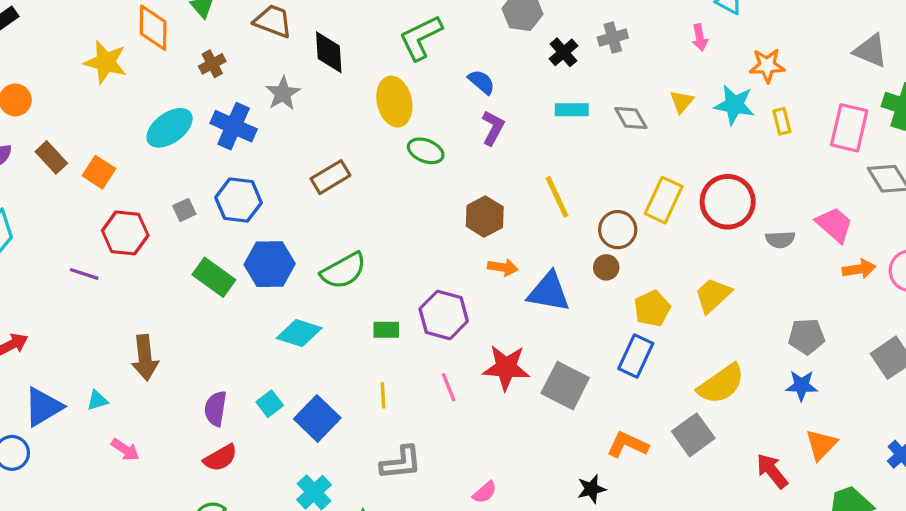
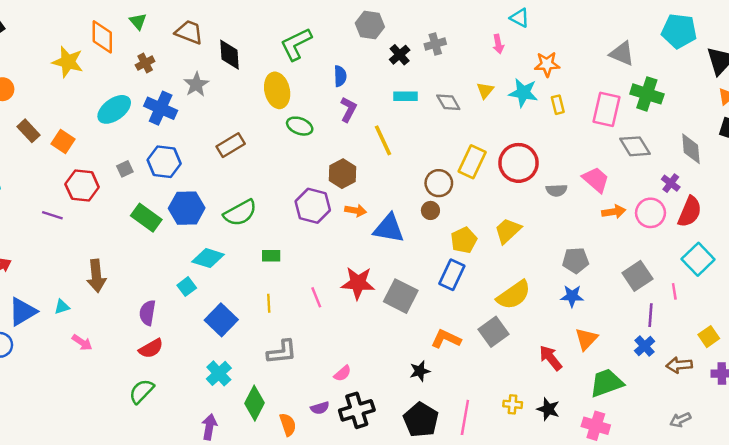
blue semicircle: (481, 82) -> (340, 76), turned 48
yellow line: (557, 197) -> (383, 140), moved
purple hexagon: (444, 315) -> (313, 206), moved
cyan square: (270, 404) -> (187, 287), moved

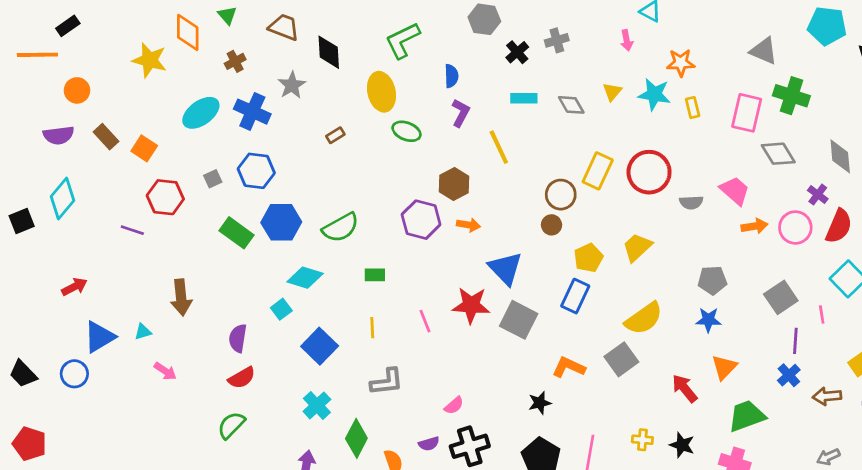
brown rectangle: (231, 145) -> (335, 135), moved, size x0.6
blue triangle: (389, 228) -> (505, 268), moved, turned 36

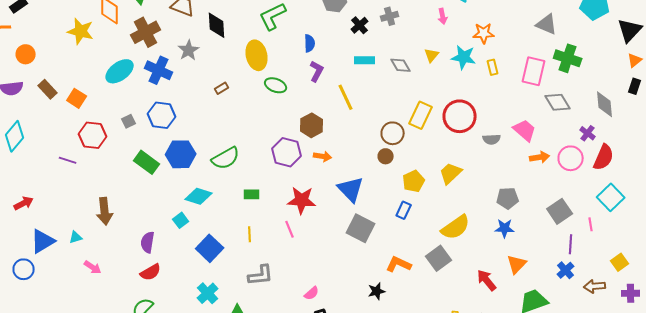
brown cross: (235, 61) -> (146, 32), size x1.8
blue rectangle: (575, 296) -> (404, 210), size x0.7
red star: (471, 305) -> (302, 200), moved

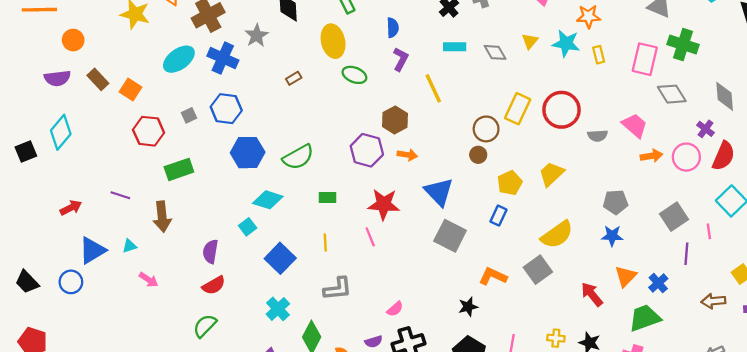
purple line: (68, 160) -> (120, 195), moved
green rectangle: (147, 162) -> (179, 169), moved, turned -55
blue cross: (566, 270) -> (658, 283), moved

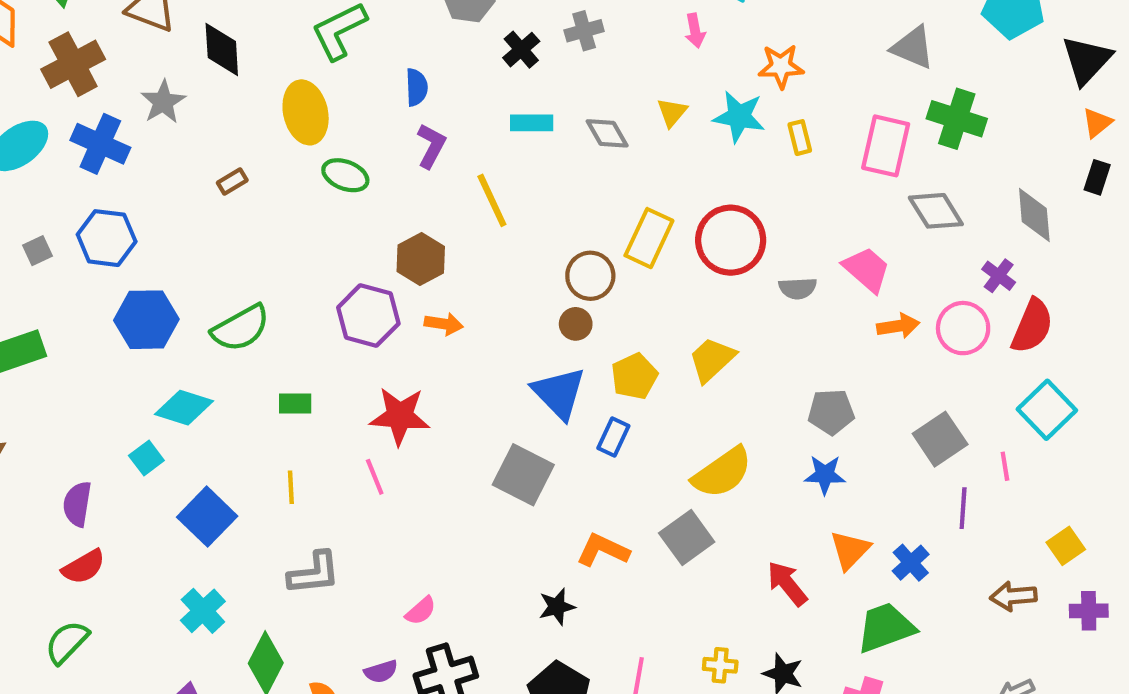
blue triangle: (439, 192) -> (559, 393), moved

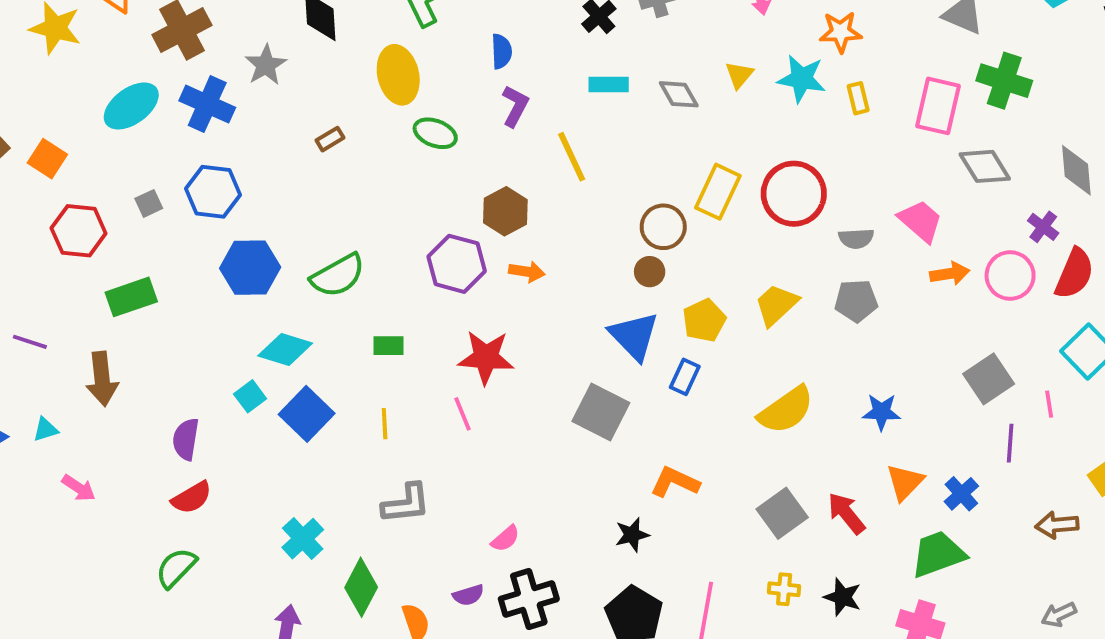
gray pentagon: (831, 412) -> (856, 301), moved
blue square: (207, 517) -> (307, 414), moved
gray square: (687, 538) -> (782, 513), moved

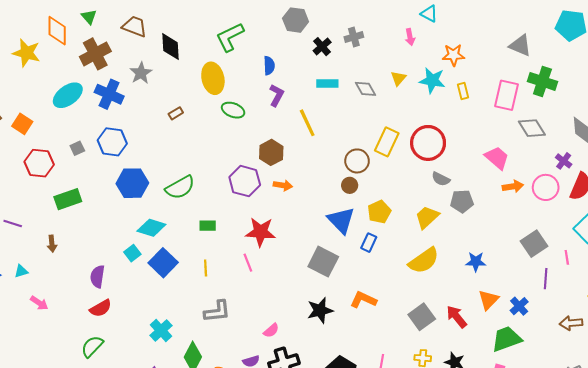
gray semicircle: (856, 238) -> (441, 179), moved, turned 30
yellow trapezoid: (776, 305) -> (427, 217), moved
brown arrow: (102, 379) -> (52, 244), size x0.6
black star: (632, 535) -> (320, 310), moved, size x1.4

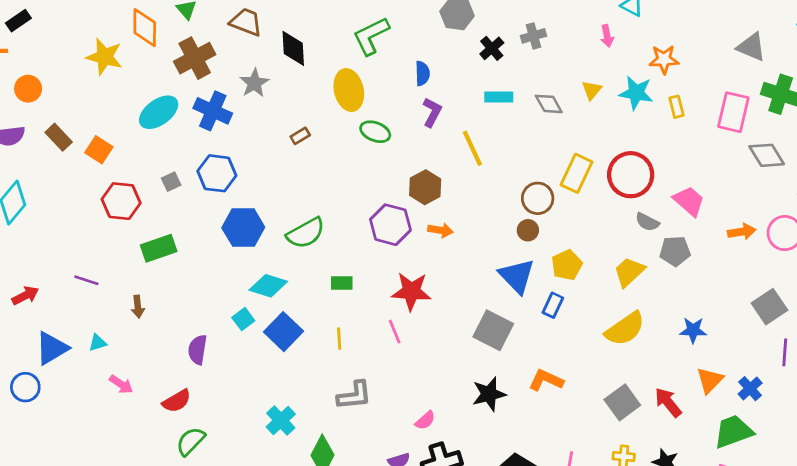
pink trapezoid: (497, 158) -> (689, 201), moved
red semicircle: (101, 308) -> (177, 401), moved

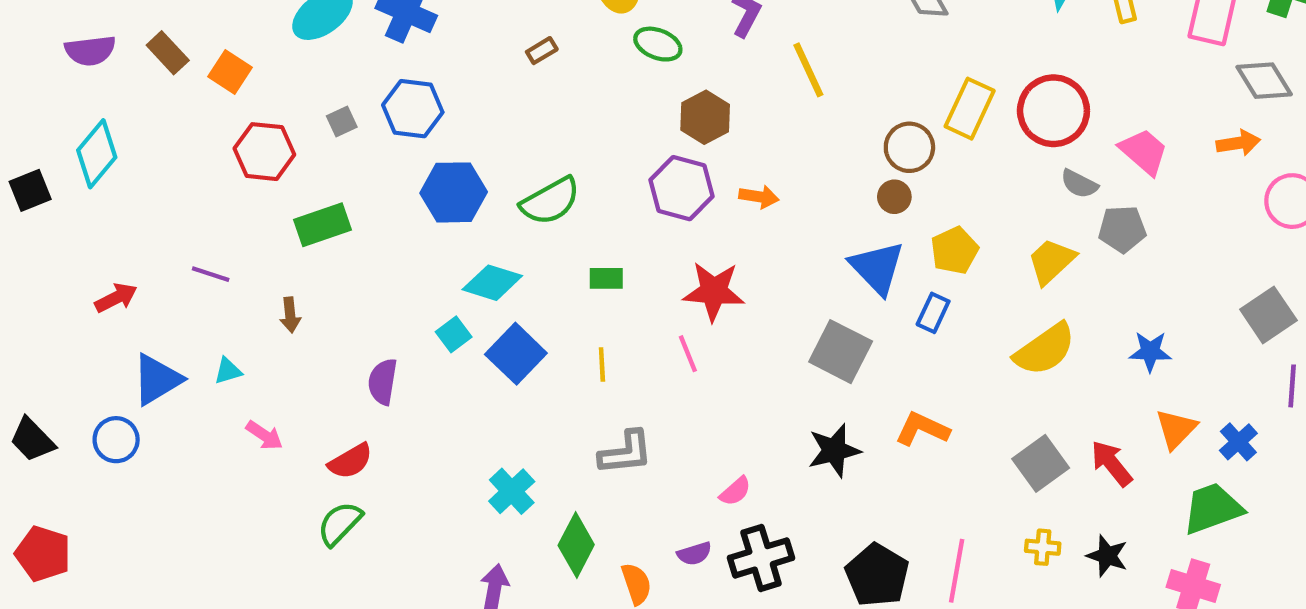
brown hexagon: (425, 187) -> (705, 117), moved
orange arrow: (742, 232) -> (1238, 143), moved
green semicircle: (191, 441) -> (340, 524), moved

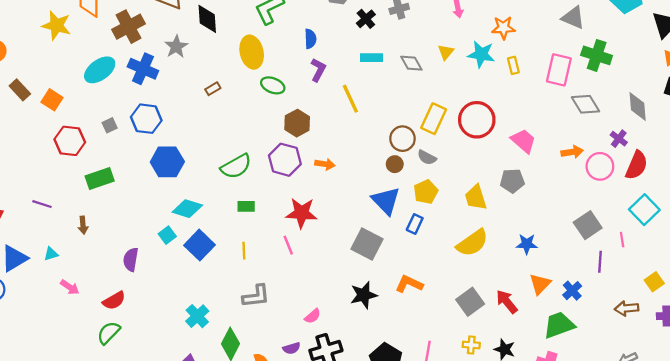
orange arrow: (1238, 143) -> (572, 152), moved
gray semicircle: (1079, 184) -> (427, 157), moved
green semicircle: (550, 201) -> (236, 166), moved
yellow trapezoid: (1051, 261) -> (476, 197), turned -64

